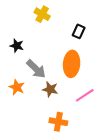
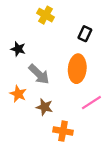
brown star: (50, 89) -> (44, 107), moved

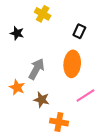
black star: (18, 49) -> (17, 33), moved
gray arrow: (39, 74) -> (36, 69), turned -105

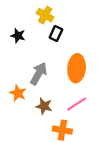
black rectangle: (79, 31) -> (56, 33), moved
pink line: (85, 96) -> (77, 104), moved

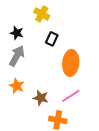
black rectangle: (56, 33) -> (52, 39), moved
gray arrow: (39, 74) -> (17, 56), moved

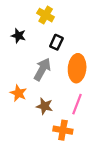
gray arrow: (17, 56) -> (42, 69), moved
pink line: (71, 96) -> (77, 104), turned -36

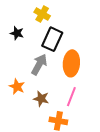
black rectangle: (56, 42) -> (52, 39), size x1.6

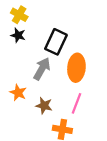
yellow cross: (42, 14) -> (19, 15), moved

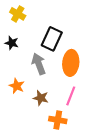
black star: (18, 35) -> (12, 43), moved
gray arrow: (42, 69) -> (39, 64), turned -50

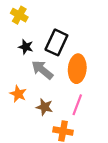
black star: (12, 43) -> (26, 47), moved
gray arrow: (39, 64) -> (42, 70), turned -30

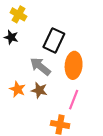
black star: (26, 47) -> (11, 37), moved
brown star: (44, 107) -> (39, 90), moved

